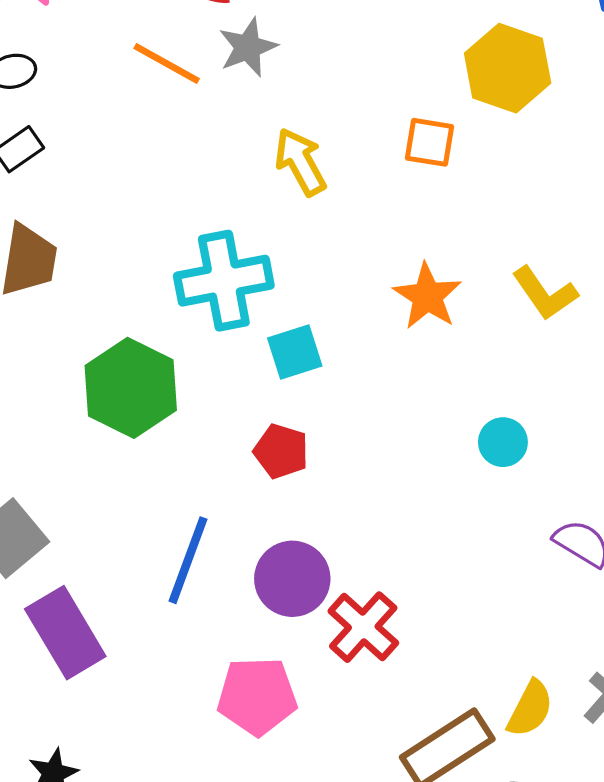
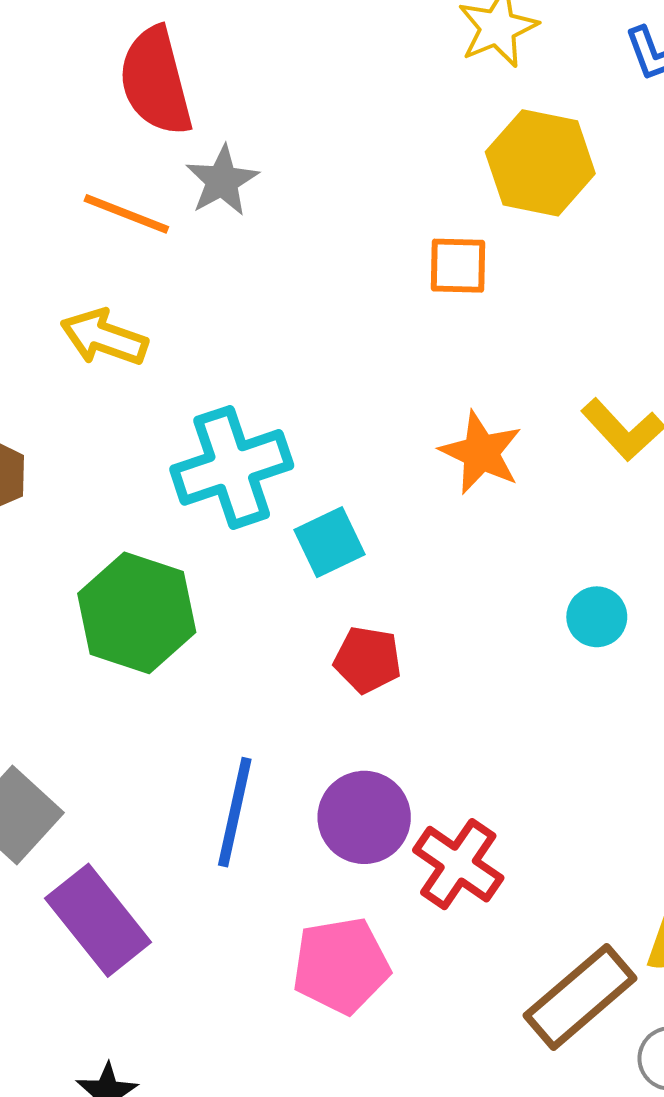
yellow arrow: (300, 162) -> (104, 337), moved, turned -34
red pentagon: (281, 451) -> (368, 660), moved

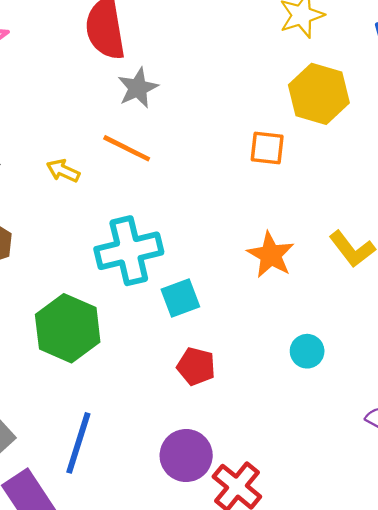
orange line: (126, 214) -> (127, 148), moved
yellow arrow: (104, 337) -> (63, 171), size x0.7
cyan circle: (597, 617) -> (307, 351), moved
blue line: (235, 812) -> (78, 443), moved

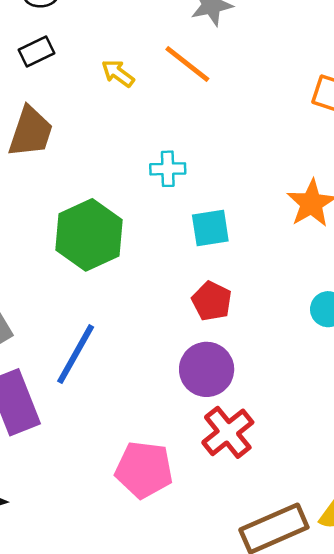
cyan cross: (129, 251) -> (168, 169), size x0.5
purple circle: (186, 456) -> (207, 369), moved

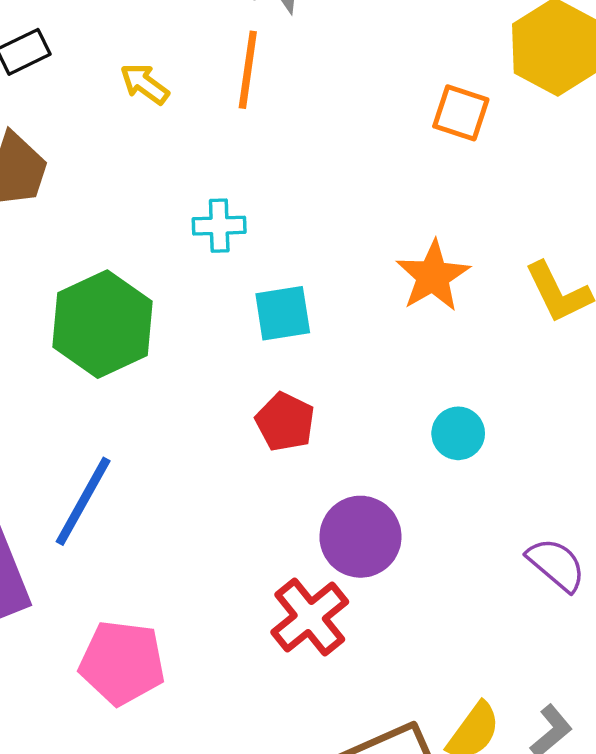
orange line: (187, 64) -> (248, 70), turned 60
purple circle: (207, 369) -> (360, 537), moved
pink pentagon: (144, 470) -> (122, 663), moved

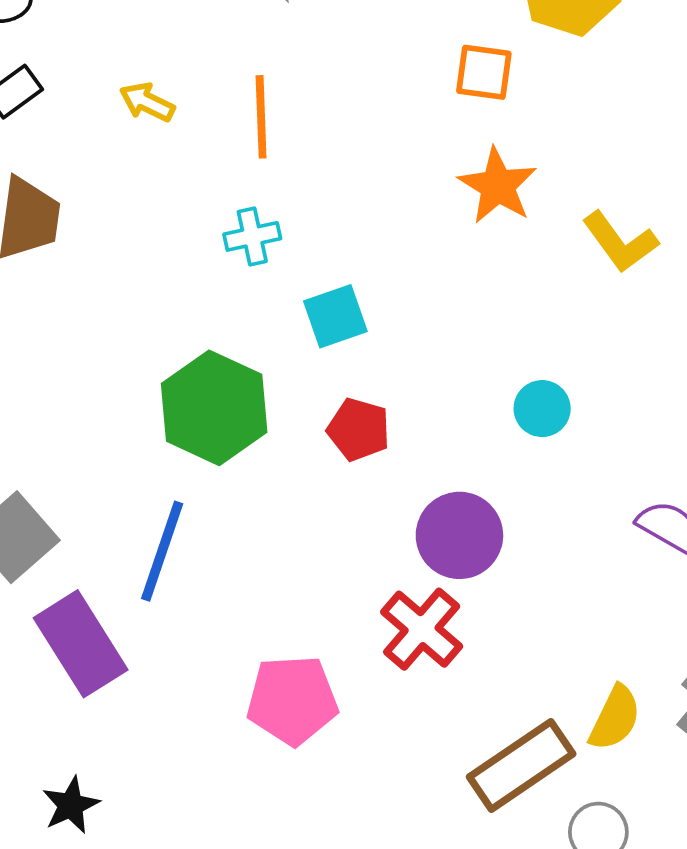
orange line: (248, 70) -> (261, 117), moved
orange star: (433, 276) -> (498, 186), moved
green hexagon: (102, 324) -> (214, 408), moved
pink pentagon: (122, 663) -> (292, 700), moved

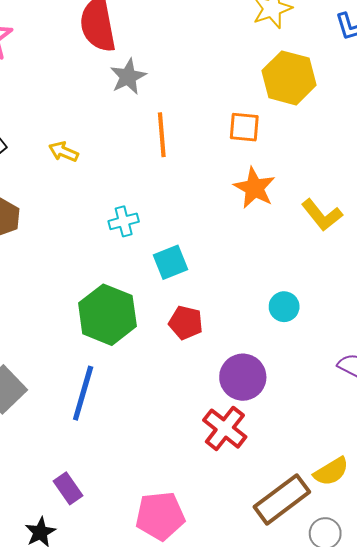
orange line: (261, 117) -> (162, 135), moved
purple rectangle: (81, 644) -> (68, 488), moved, size x0.6
pink pentagon: (292, 700) -> (160, 516), moved
yellow semicircle: (615, 718) -> (331, 471), turned 36

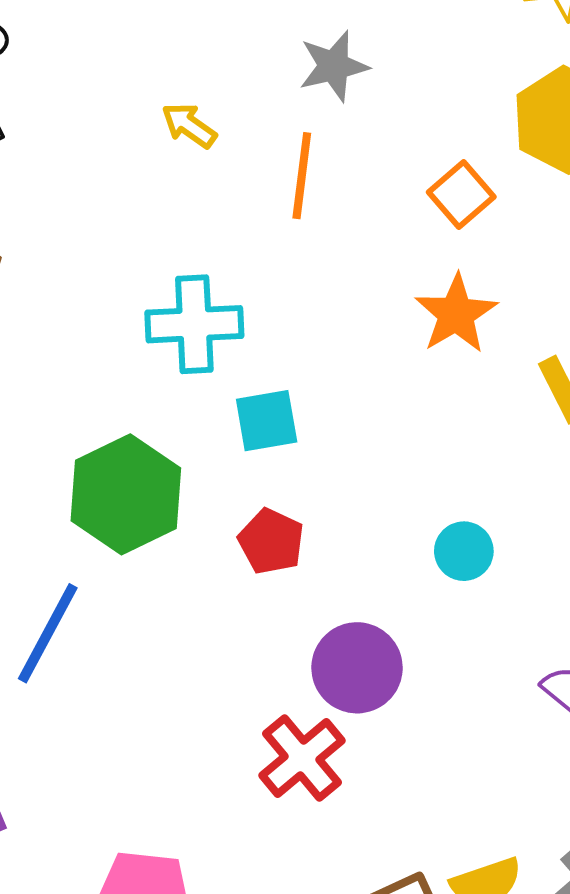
gray star: (128, 77) -> (334, 66), moved
orange square: (244, 127) -> (461, 195), turned 32
yellow arrow: (64, 152) -> (189, 125), moved
cyan cross: (124, 221) -> (194, 324), size x1.6

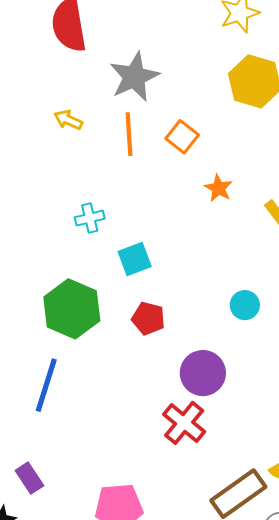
gray star: (334, 66) -> (134, 77), size x1.4
orange square: (461, 195) -> (182, 137), moved
orange star: (456, 314) -> (218, 188), size x0.7
cyan cross: (194, 324) -> (90, 218), size x0.6

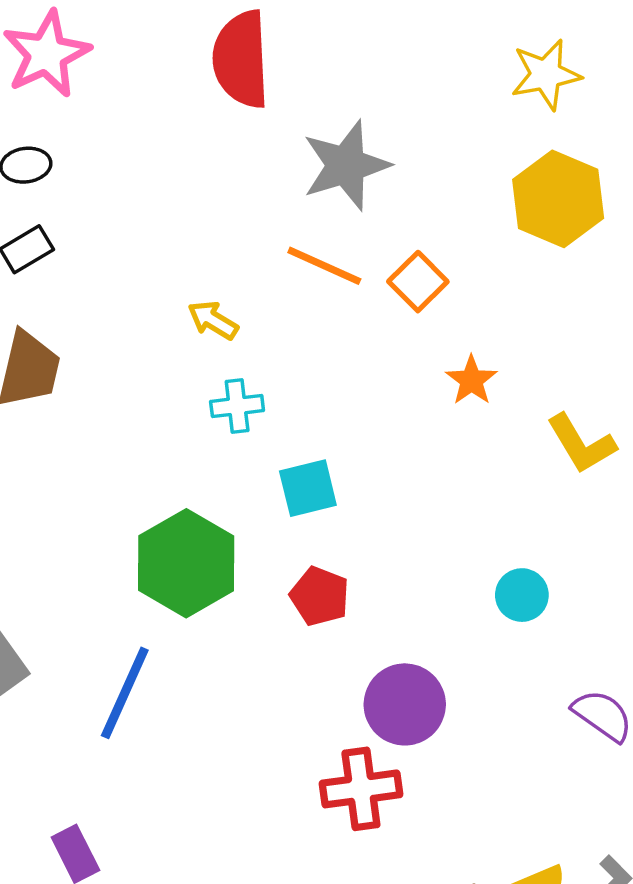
yellow arrow: (68, 120) -> (213, 320), moved
orange line: (129, 134) -> (324, 266), turned -69
cyan circle: (245, 305) -> (522, 595), moved
red cross: (184, 423) -> (361, 789), turned 36

